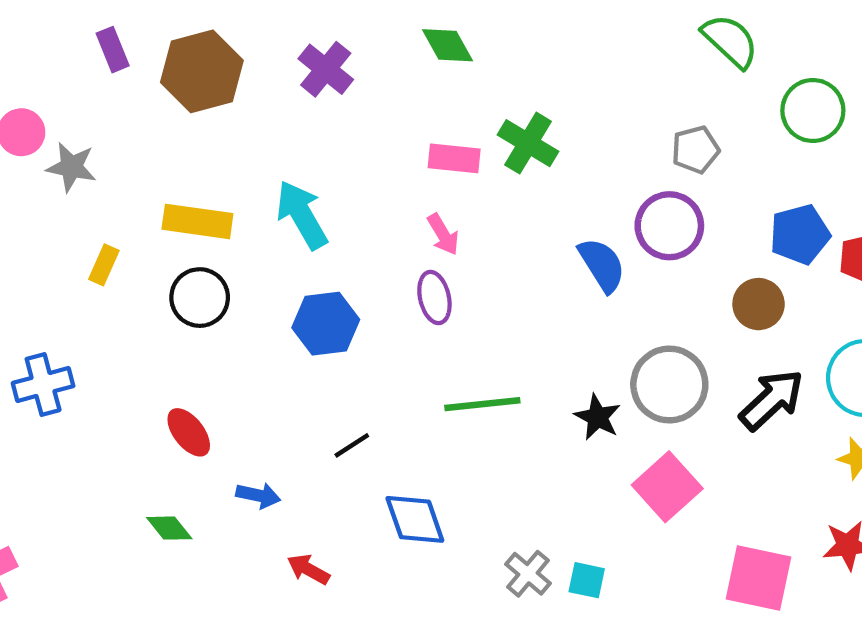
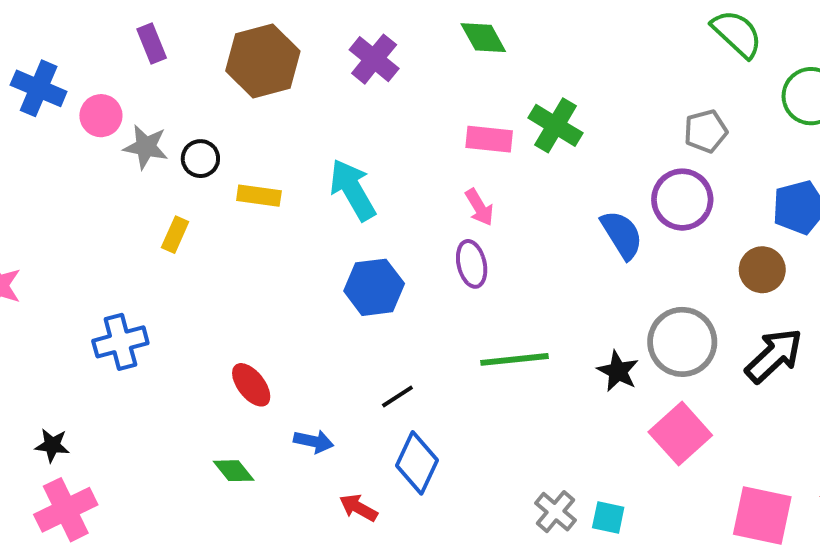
purple rectangle: (113, 50) -> (152, 43), moved
yellow rectangle: (197, 221) -> (259, 196), size x0.7
black circle: (200, 298) -> (200, 159), moved, size x0.7
blue diamond: (415, 519) -> (417, 463), moved, turned 44

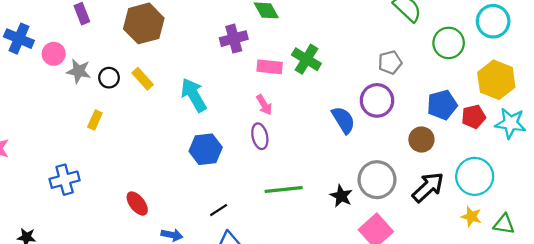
purple cross: (374, 59) -> (234, 39), moved, turned 36
yellow rectangle: (259, 196) -> (143, 79), moved, turned 40

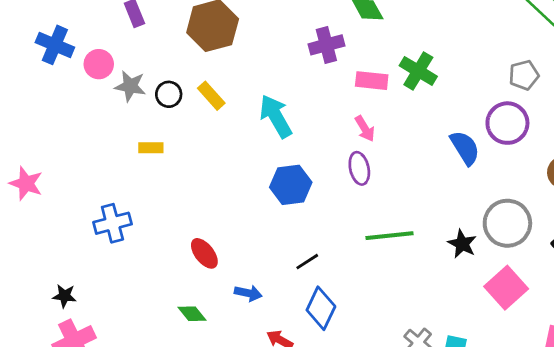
yellow rectangle: (95, 120) -> (151, 148), turned 66

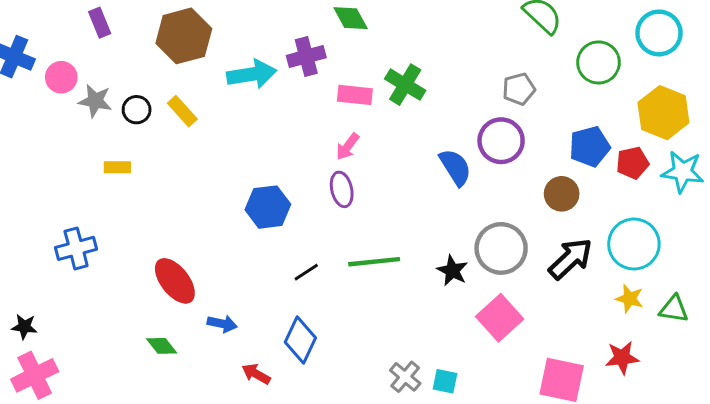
cyan arrow: (276, 116) -> (252, 74), moved, turned 111
pink arrow: (365, 129) -> (348, 147), turned 68
red ellipse: (204, 253) -> (175, 281), size x1.4
black line: (307, 262) -> (306, 272), moved

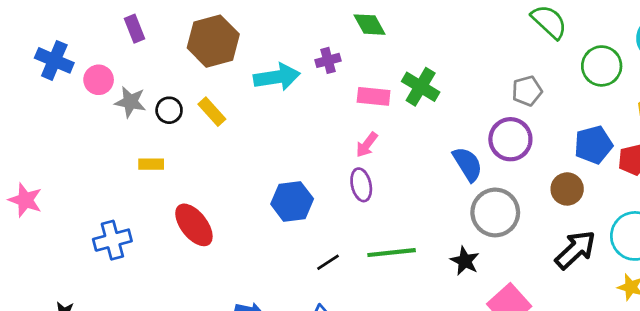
purple cross: (306, 57) -> (328, 60), size x0.7
gray circle: (501, 248) -> (495, 212), moved
red ellipse: (175, 281) -> (194, 225), moved

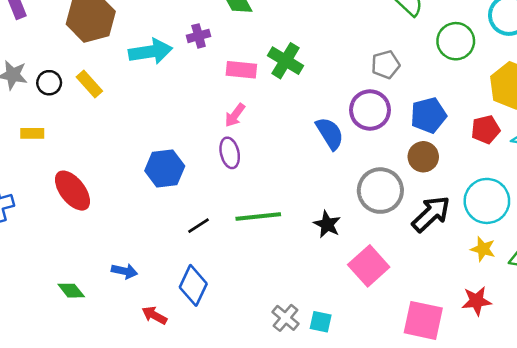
blue pentagon: (593, 145) -> (428, 115), moved
gray circle: (495, 212) -> (380, 191), moved

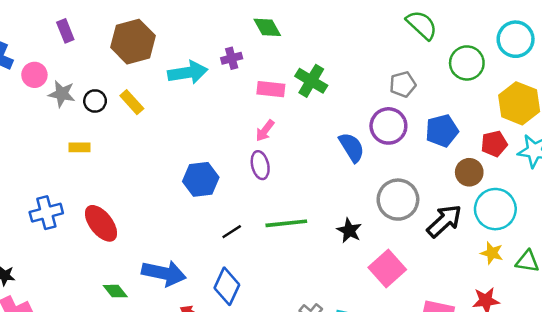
brown circle: (423, 157) -> (469, 172), moved
red ellipse: (72, 191) -> (101, 223), moved
blue arrow: (124, 271) -> (164, 273), size x1.8

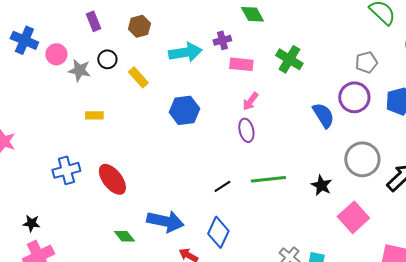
purple rectangle: (65, 31) -> (93, 21), moved
brown hexagon: (133, 42) -> (139, 26), size x0.6
pink rectangle: (271, 89) -> (241, 64), moved
black circle: (95, 101) -> (107, 59), moved
blue hexagon: (201, 179) -> (184, 110), moved

